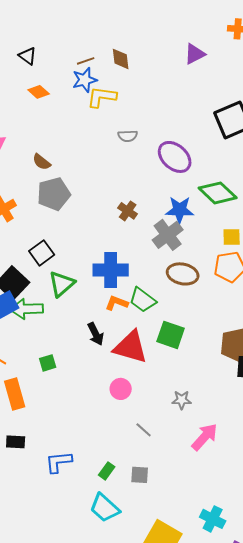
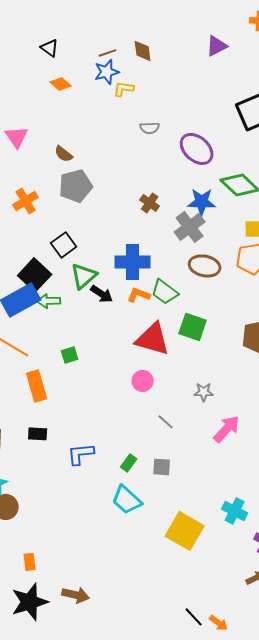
yellow L-shape: (102, 97) -> (124, 89), size x0.7
green arrow: (27, 309) -> (49, 301), size x0.7
black arrow: (96, 334) -> (102, 294), moved, turned -30

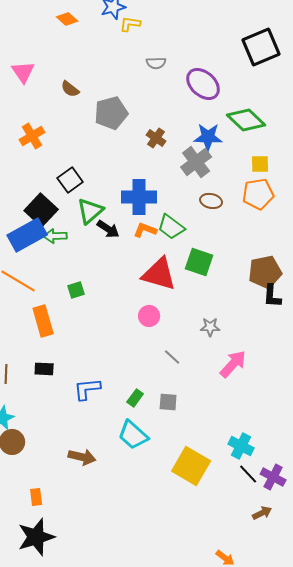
gray pentagon: (76, 186) -> (111, 113), moved
brown ellipse: (205, 266) -> (211, 201), size x0.7
brown arrow: (76, 595) -> (82, 457), moved
black line: (194, 617) -> (248, 474), moved

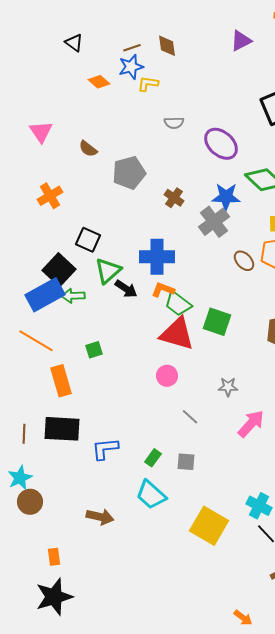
orange diamond: (67, 19) -> (99, 82), moved
black square: (70, 180) -> (88, 240), turned -30
brown ellipse: (211, 201) -> (244, 261), moved, turned 35
green trapezoid: (171, 227) -> (178, 304), moved
black rectangle: (44, 369) -> (62, 429), size x1.8

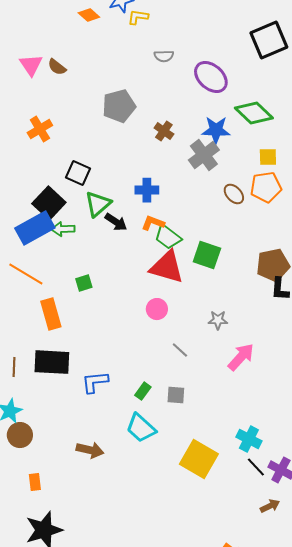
brown semicircle: (88, 149) -> (57, 67), moved
blue cross: (157, 257) -> (147, 190), size x0.7
orange rectangle: (54, 557) -> (35, 482), moved

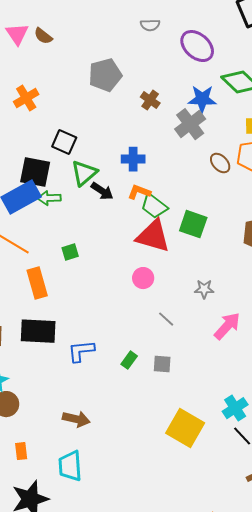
black square: (49, 203) -> (35, 172), turned -32
cyan trapezoid: (141, 428) -> (70, 466), moved, turned 44
cyan cross: (249, 439) -> (235, 408), turned 30

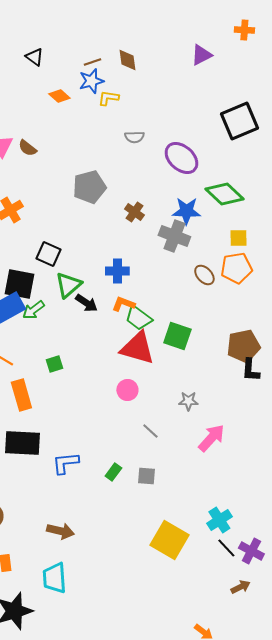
gray cross: (190, 124) -> (174, 236), turned -32
green arrow: (49, 198) -> (33, 310), turned -35

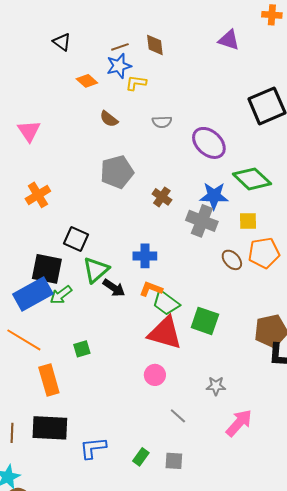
purple triangle: (201, 55) -> (229, 40), turned 45
brown semicircle: (27, 148) -> (109, 119), moved
yellow square: (238, 238) -> (248, 221), moved

